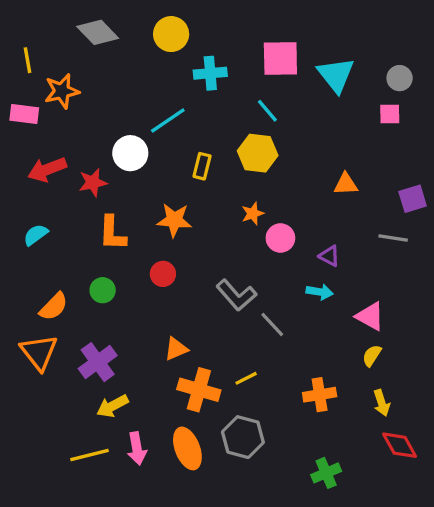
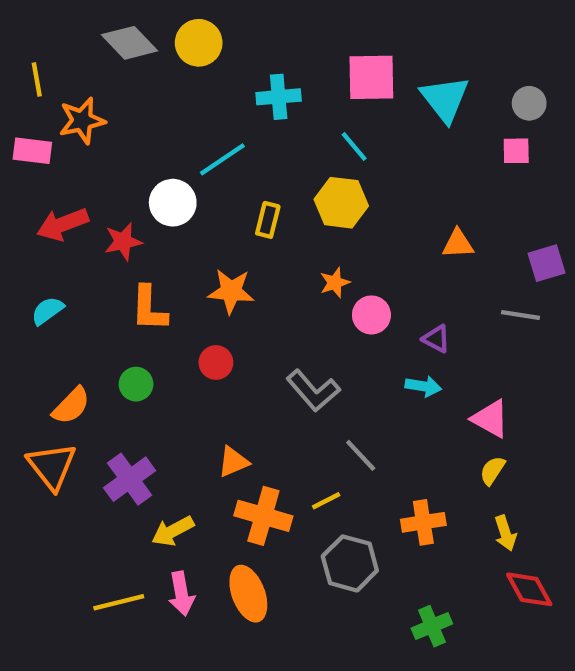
yellow circle: (171, 34) -> (199, 43), moved
gray line: (272, 324) -> (361, 455), moved
yellow arrow: (112, 406) -> (173, 531), moved
gray hexagon: (243, 437) -> (350, 563), moved

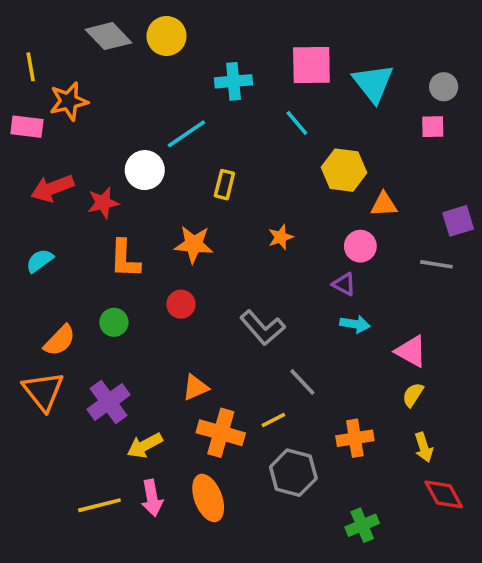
yellow hexagon: (341, 203) -> (344, 170), moved
pink circle: (371, 315) -> (360, 246), moved
purple triangle: (436, 339) -> (344, 284), moved

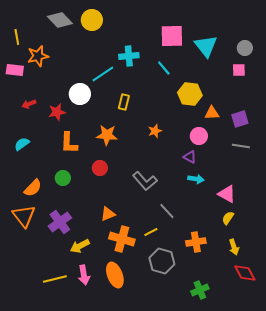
cyan cross: (234, 81) -> (129, 56), moved
red arrow: (52, 188) -> (29, 104), size x0.6
purple square: (458, 221) -> (240, 119), moved

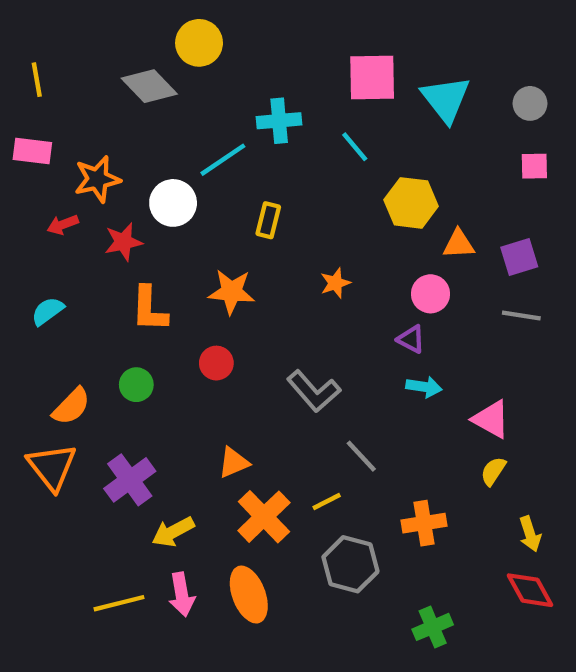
gray diamond: (60, 20) -> (149, 86), moved
orange star: (38, 56) -> (97, 179), moved
pink square: (239, 70) -> (534, 166), moved
orange cross: (122, 239) -> (264, 517), turned 30
yellow arrow: (234, 247) -> (530, 534), moved

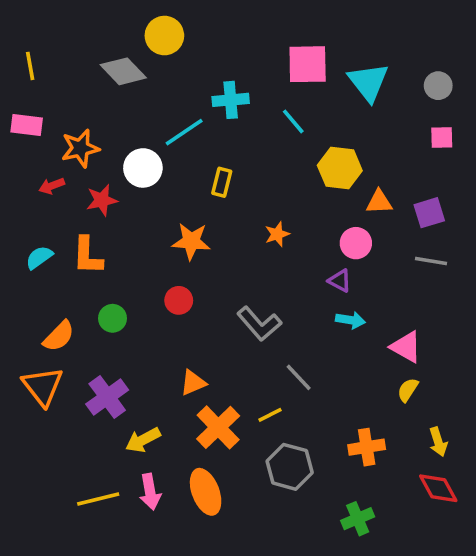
orange L-shape: (149, 309) -> (87, 256), moved
orange cross: (424, 523) -> (367, 447), moved

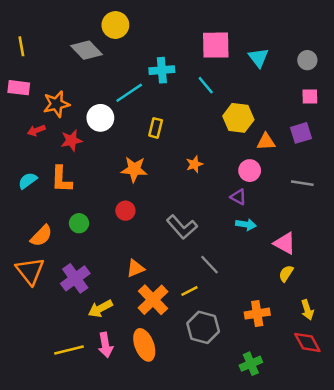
cyan triangle: (368, 82) -> (258, 58), size x0.7
purple square: (429, 213) -> (301, 133), moved

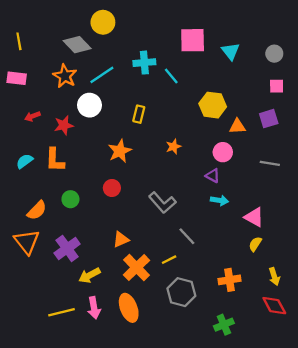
cyan line: (206, 85) -> (171, 76), moved
cyan line: (129, 93) -> (102, 75), moved
orange star: (56, 104) -> (65, 76), moved, turned -30
orange star: (134, 169) -> (120, 151), turned -30

